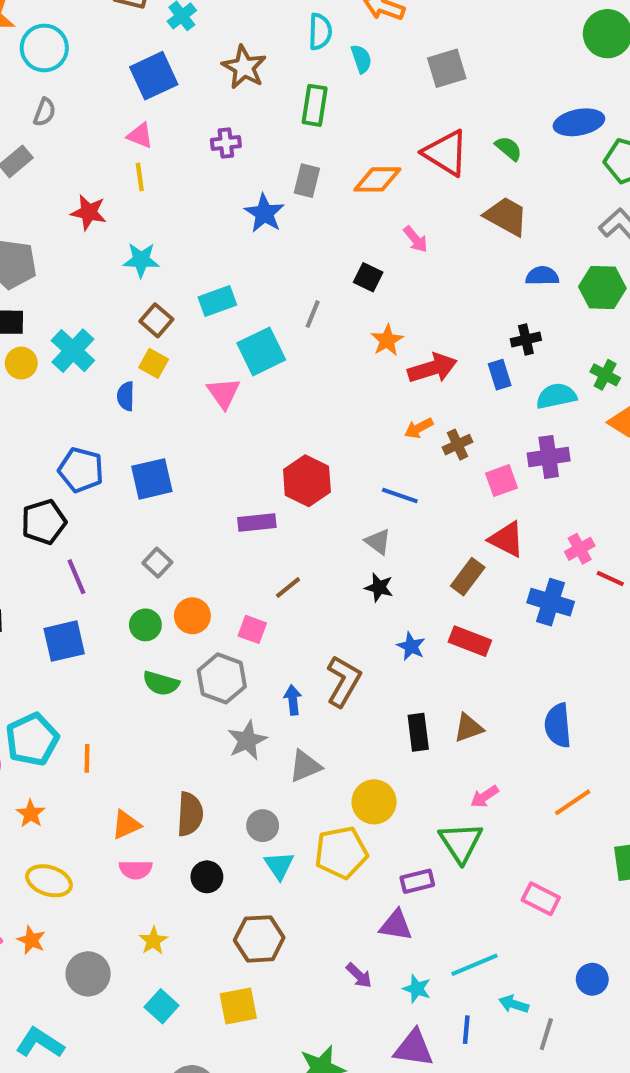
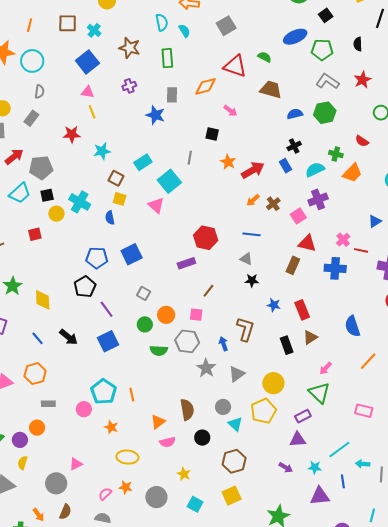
red rectangle: (470, 641) -> (302, 310), moved, turned 60

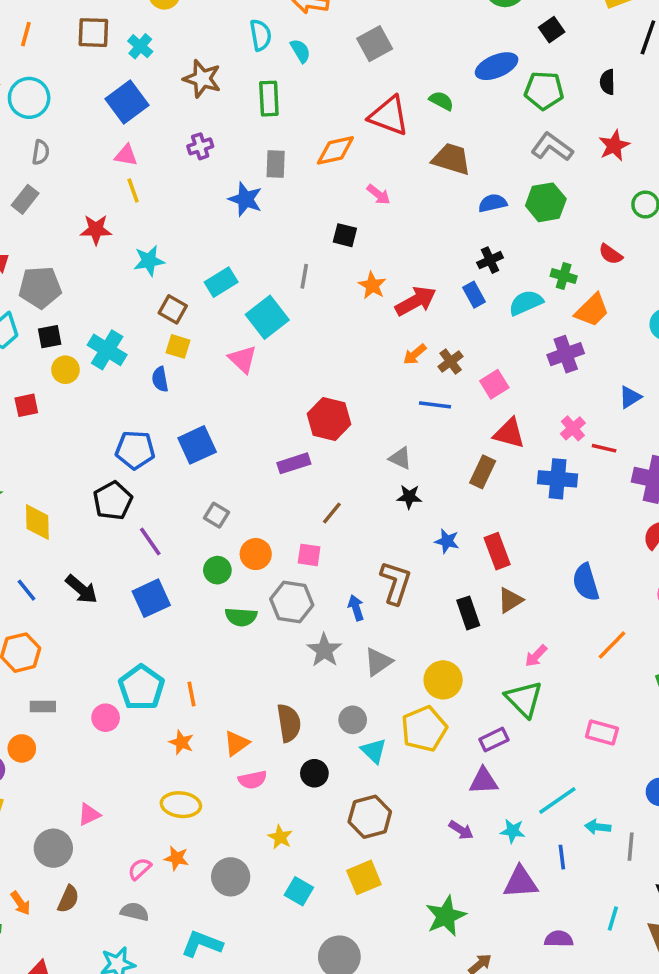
purple cross: (318, 199) -> (566, 354), moved
blue line: (251, 234) -> (435, 405), moved
orange star: (111, 427) -> (181, 742), moved

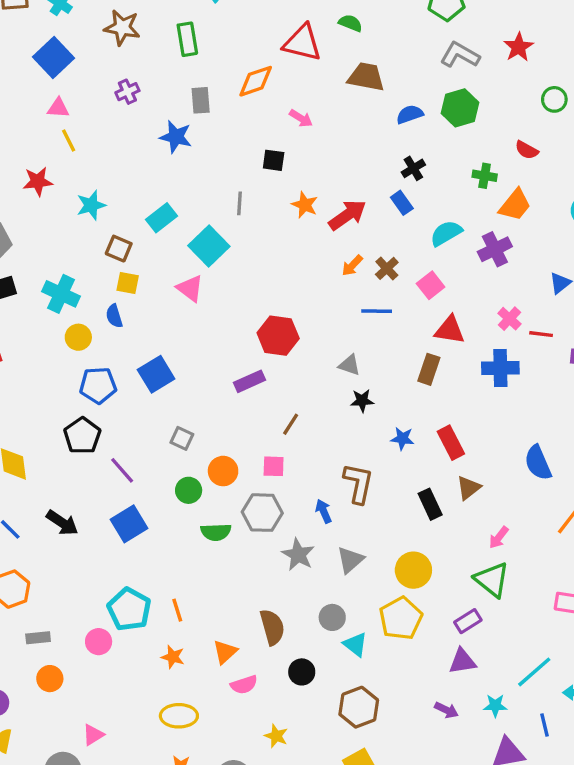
cyan semicircle: (526, 303) -> (446, 233), moved
yellow circle: (65, 370) -> (78, 337), moved
orange circle: (22, 748) -> (50, 679), moved

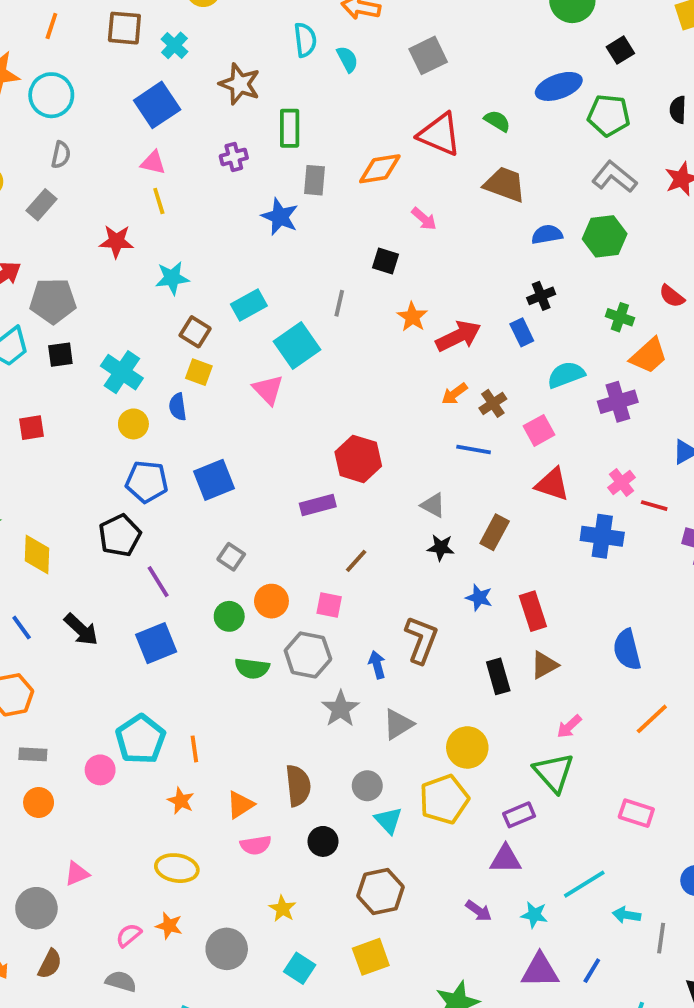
green rectangle: (187, 39) -> (290, 128), moved
brown rectangle: (429, 369) -> (495, 532), moved
blue line: (545, 725) -> (592, 971), moved, turned 35

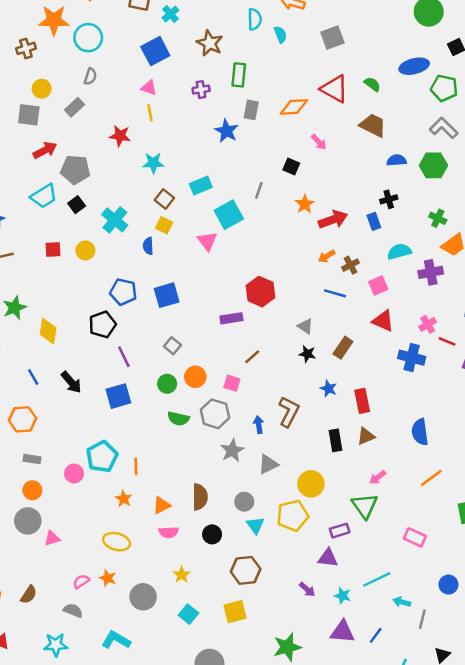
black square: (60, 355) -> (77, 205), turned -35
yellow circle: (133, 424) -> (85, 250), moved
gray circle: (36, 908) -> (28, 521), moved

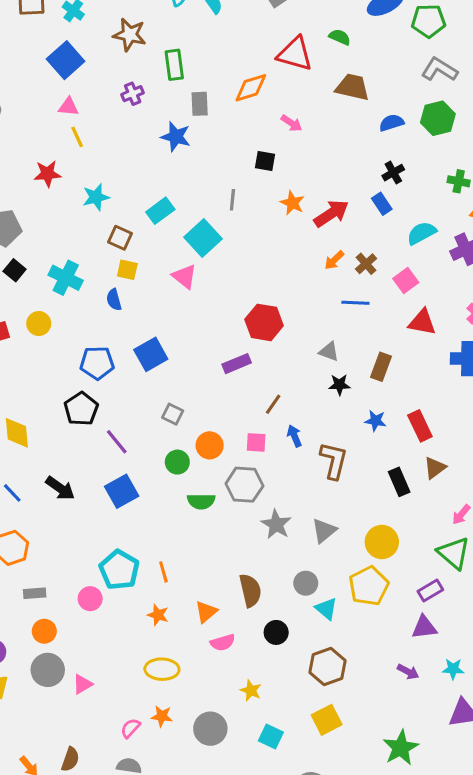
blue arrow: (259, 425) -> (294, 436), moved

